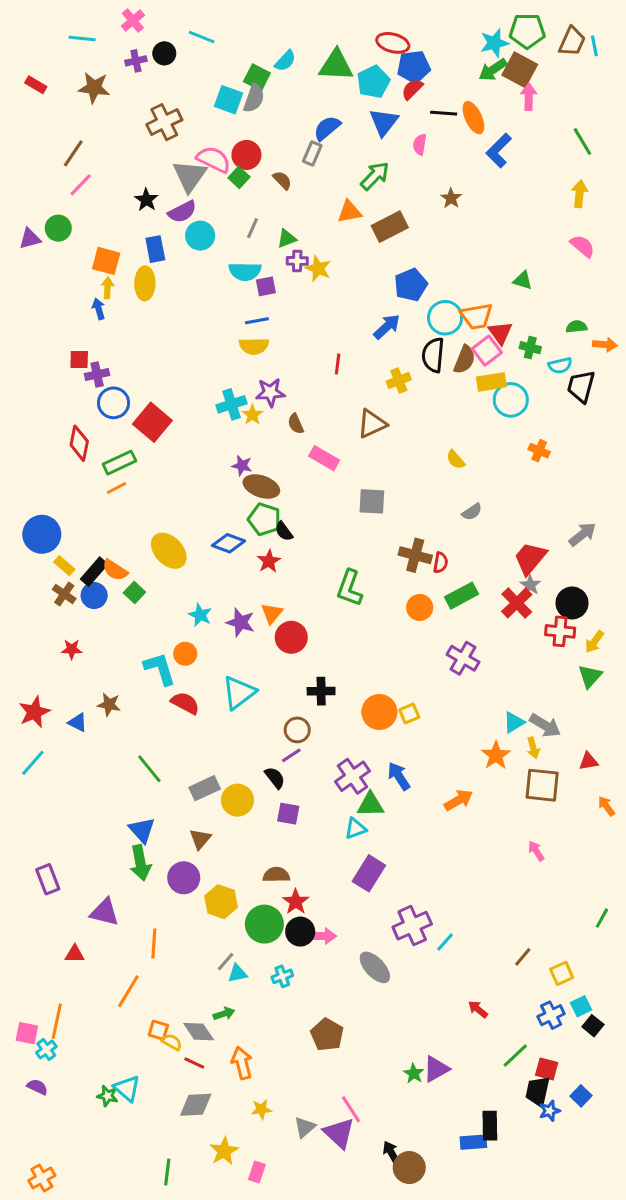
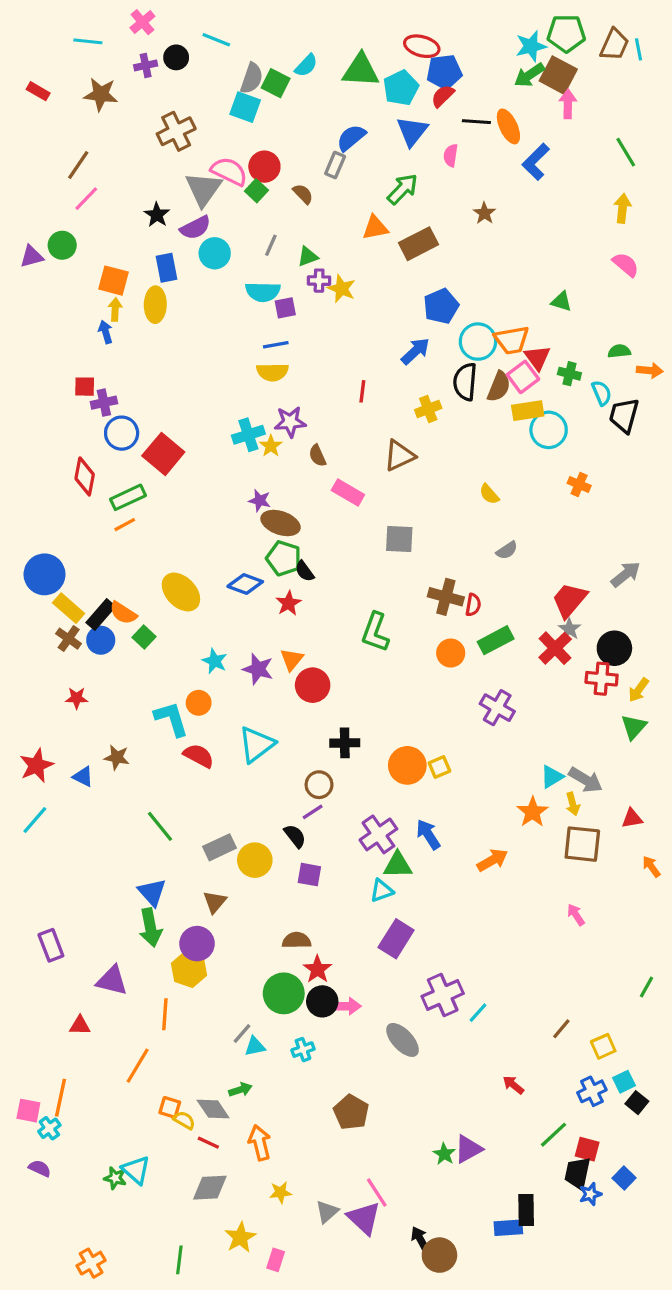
gray semicircle: (254, 98) -> (252, 78), moved
cyan semicircle: (560, 366) -> (602, 393), turned -100
yellow rectangle: (64, 566) -> (69, 608), size x1.4
yellow hexagon: (221, 902) -> (189, 969), moved
orange cross: (42, 1178) -> (91, 1263), moved

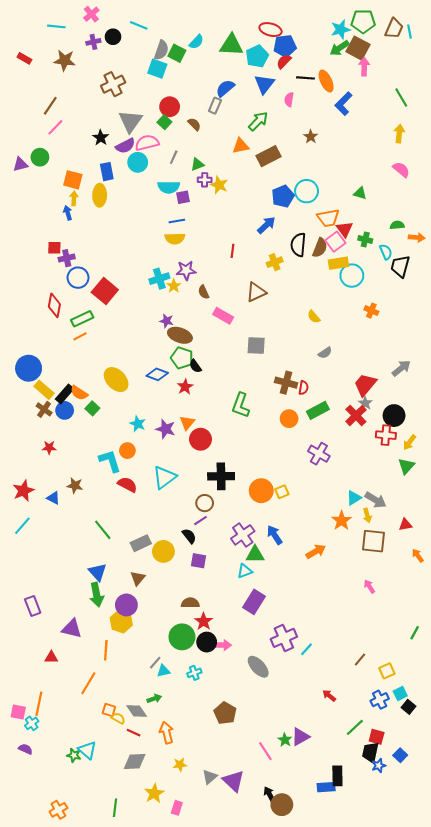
pink semicircle: (229, 171) -> (147, 143), moved, turned -40
cyan circle: (478, 342) -> (307, 191), moved
black cross: (345, 743) -> (221, 476), size x1.4
pink line: (377, 1192) -> (265, 751), moved

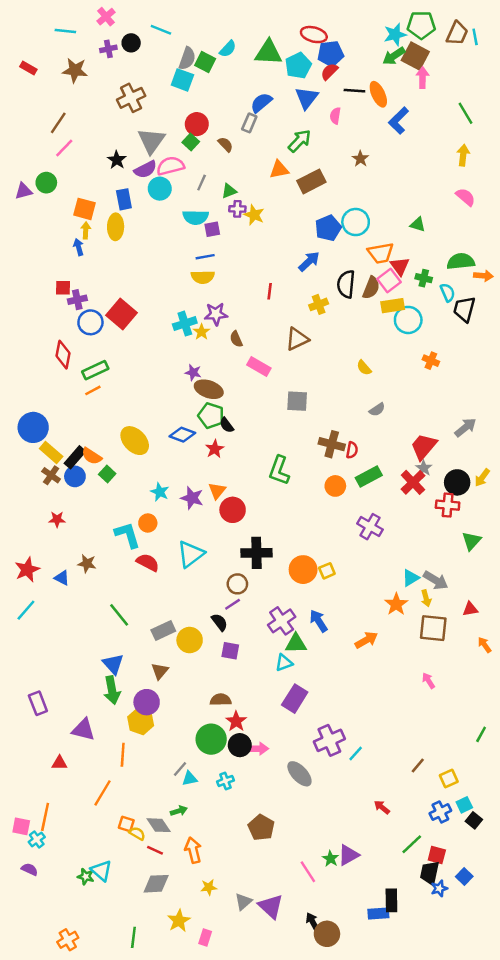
green semicircle: (397, 225) -> (461, 261), size x1.6
red square: (105, 291) -> (122, 314), moved
yellow arrow: (409, 442) -> (482, 478), moved

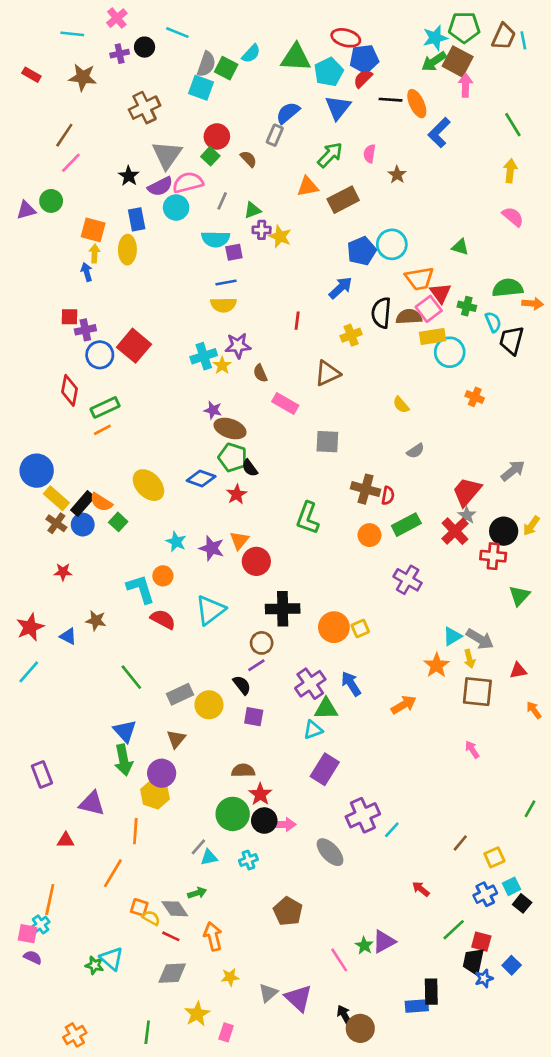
pink semicircle: (335, 116) -> (369, 154), moved
brown semicircle: (371, 288) -> (409, 317), turned -115
pink square: (21, 826) -> (27, 934), moved

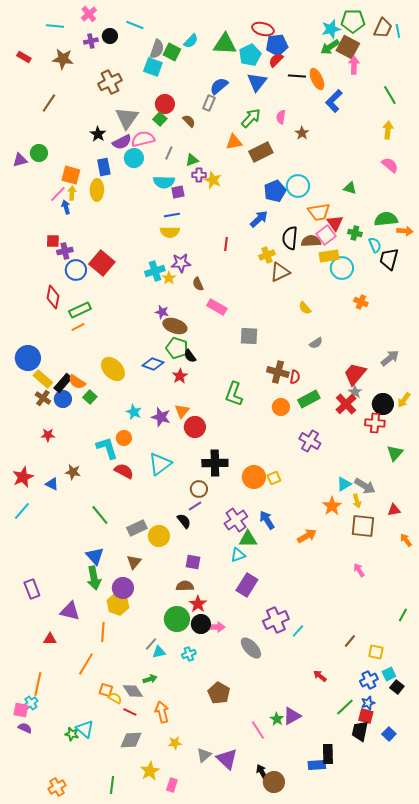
pink line: (71, 163) -> (58, 194), moved
brown triangle: (327, 373) -> (280, 272), moved
purple square: (254, 717) -> (193, 562), moved
yellow square: (494, 857) -> (376, 652), turned 35
blue star: (484, 978) -> (368, 703), moved

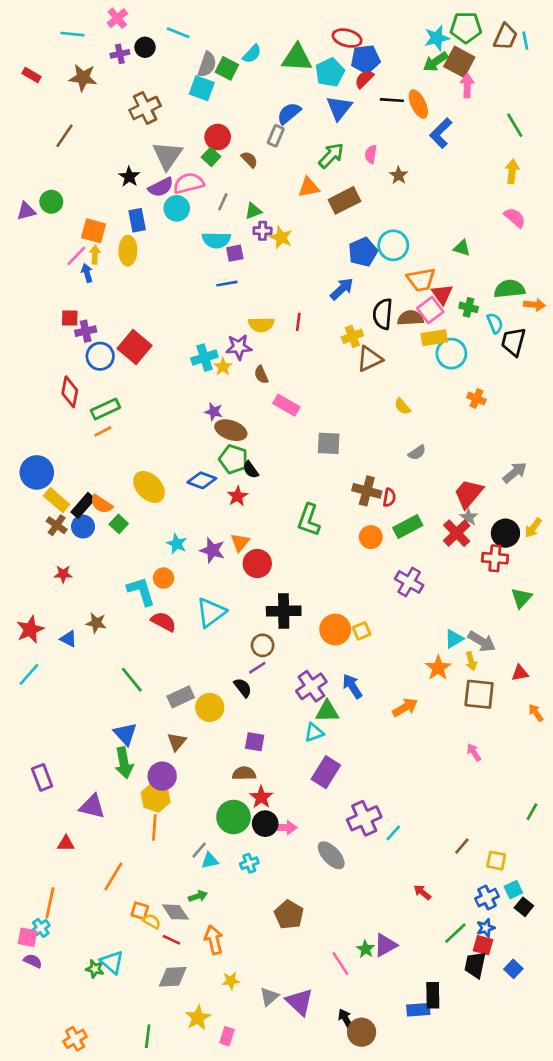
yellow semicircle: (170, 232) -> (261, 325), moved
orange line: (103, 632) -> (154, 828), moved

